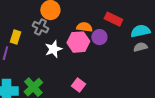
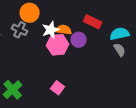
gray semicircle: (140, 47) -> (120, 50), turned 72
white star: (53, 49) -> (51, 30), moved

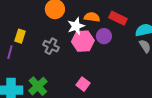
gray cross: (20, 30) -> (51, 46), moved
orange semicircle: (64, 30) -> (92, 17), moved

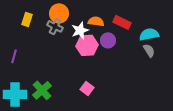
yellow rectangle: (20, 36) -> (27, 19), moved
gray cross: (51, 46) -> (55, 26), moved

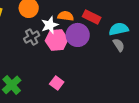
gray cross: (55, 26) -> (32, 37), moved, turned 35
purple circle: (108, 40) -> (78, 35), size x1.5

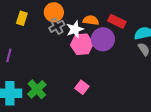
gray cross: (32, 37) -> (57, 26), moved

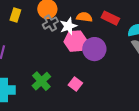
purple circle: (103, 39) -> (94, 49), moved
green cross: (37, 89) -> (41, 81), moved

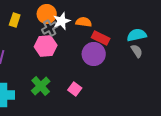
red rectangle: (110, 18) -> (101, 38), moved
white star: (68, 26) -> (62, 21), moved
pink hexagon: (75, 41) -> (46, 46), moved

